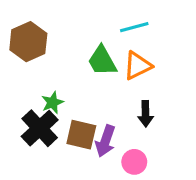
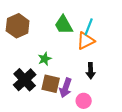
cyan line: (134, 27) -> (89, 27), moved, turned -54
green trapezoid: (102, 61) -> (64, 25), moved
green star: (52, 103) -> (45, 59), moved

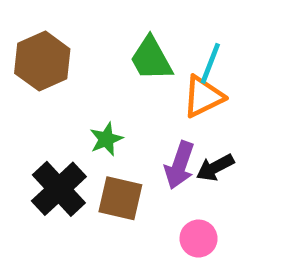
black arrow: (91, 71) -> (215, 168), turned 63
purple arrow: (66, 88) -> (180, 165), moved

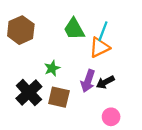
pink circle: (199, 239) -> (111, 117), moved

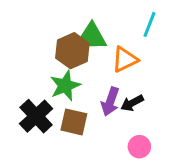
brown hexagon: (21, 30) -> (72, 51), moved
cyan line: (103, 31) -> (150, 24), moved
green star: (52, 68) -> (65, 86), size x1.5

